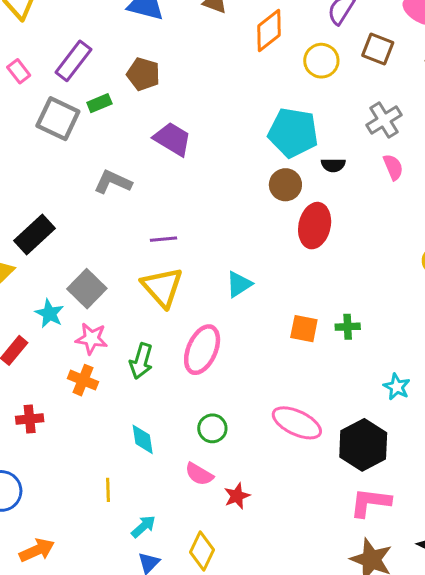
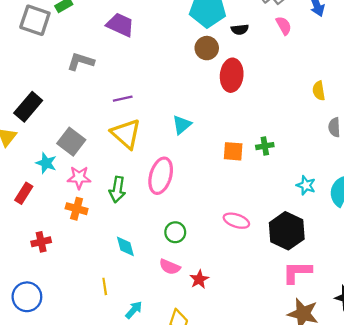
pink ellipse: (297, 423) -> (236, 221), size x0.7

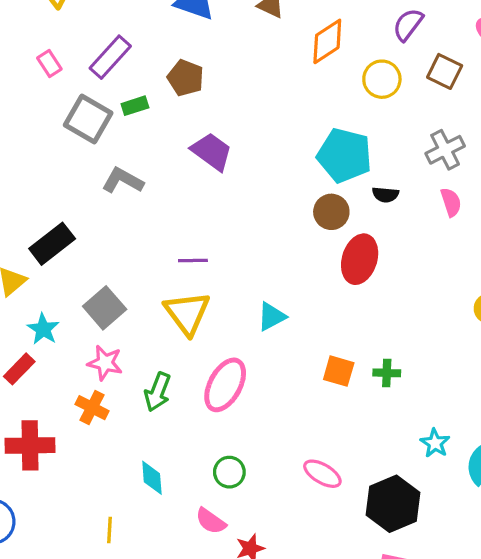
gray L-shape: (81, 62) -> (123, 180), moved
cyan star: (46, 163) -> (43, 329), moved
red cross: (41, 242) -> (30, 445), size x1.6

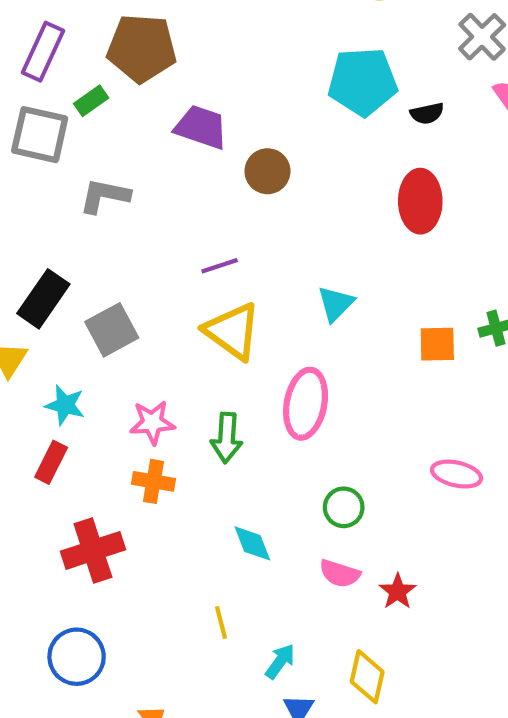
brown pentagon: (186, 78) -> (142, 48), size x1.5
brown circle: (331, 212) -> (267, 171), moved
gray square: (105, 308) -> (112, 330), moved, turned 30

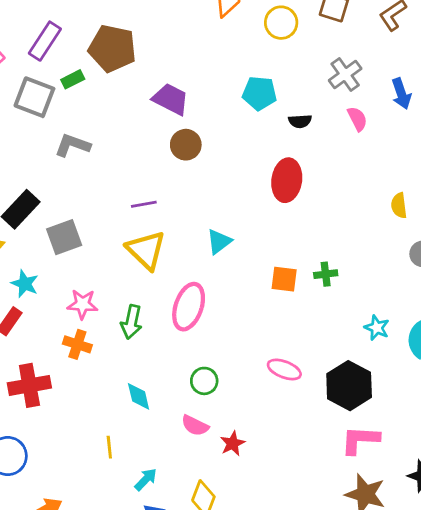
cyan pentagon: (363, 82) -> (259, 93), size x0.7
purple trapezoid: (201, 127) -> (171, 99), moved

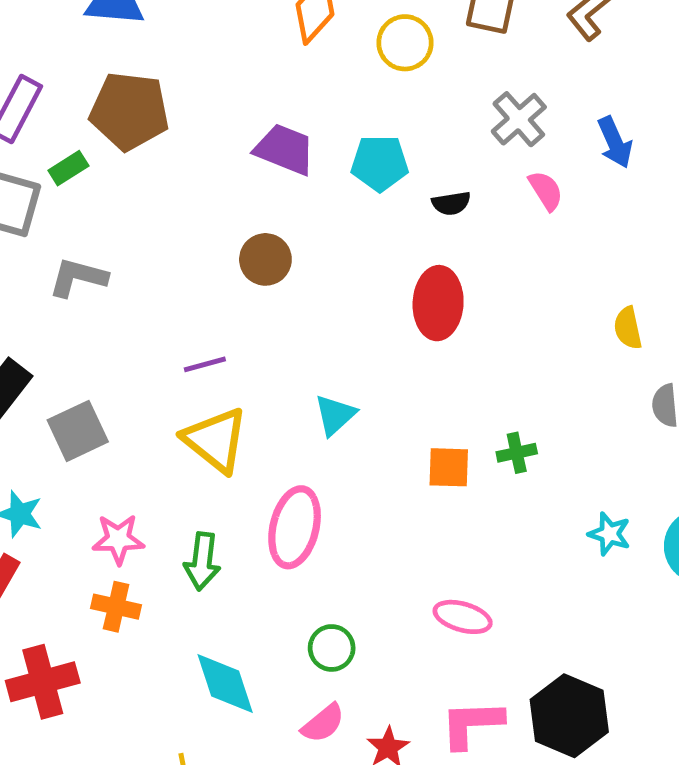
purple trapezoid: (171, 99) -> (285, 149), moved
black hexagon: (349, 386) -> (569, 716), moved
cyan diamond: (139, 396) -> (225, 684), size x1.4
pink semicircle: (195, 426) -> (323, 723), turned -60
pink L-shape: (360, 440) -> (472, 724), moved

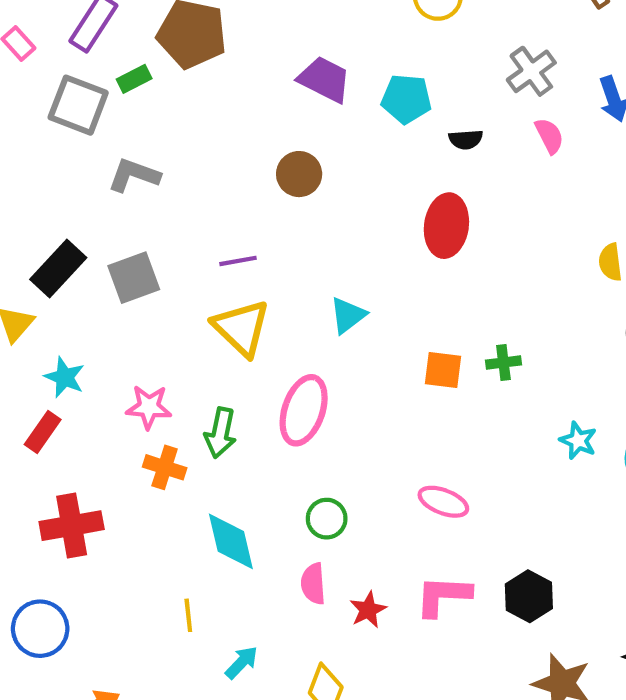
gray square: (78, 431) -> (134, 278), moved
orange cross: (116, 607) -> (165, 467), moved
black hexagon: (569, 716) -> (529, 596), size x0.7
pink semicircle: (323, 723) -> (313, 584), turned 120

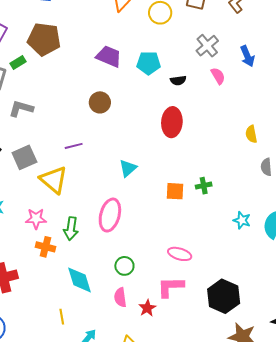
yellow triangle: (241, 328) -> (54, 180), moved
pink L-shape: (443, 596) -> (171, 287), moved
black hexagon: (529, 596) -> (224, 296), size x1.4

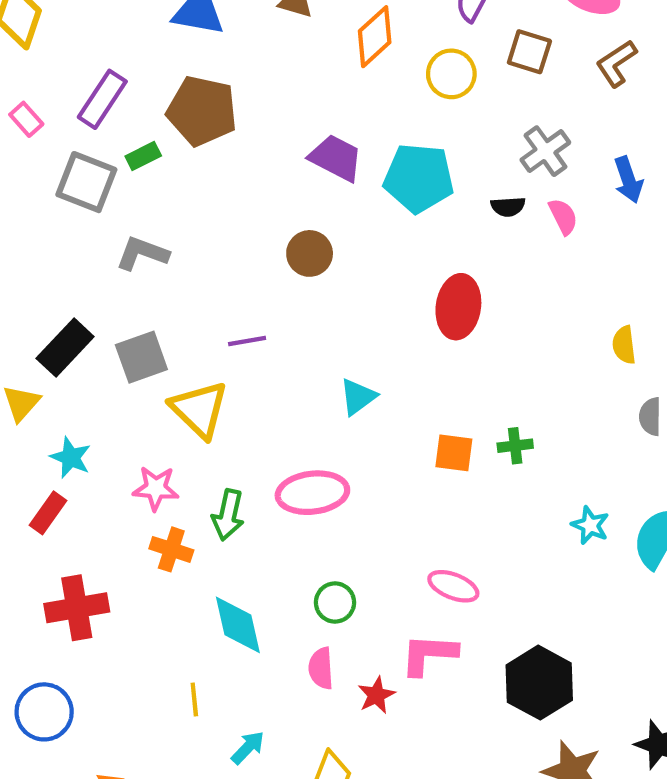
cyan pentagon: (149, 63) -> (419, 178), size x1.4
black semicircle: (178, 80) -> (508, 207), moved
pink ellipse: (110, 215) -> (312, 493), turned 64

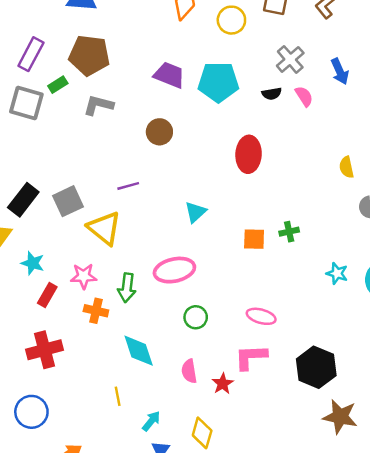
gray L-shape: (142, 253) -> (98, 105), moved
red rectangle: (48, 513) -> (47, 295), moved
green circle: (335, 602) -> (196, 317), moved

